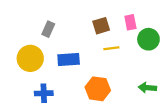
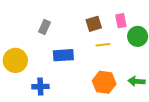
yellow circle: (30, 58) -> (15, 60), moved
orange hexagon: (98, 89) -> (104, 82), moved

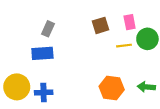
yellow line: (103, 45) -> (124, 46), moved
blue rectangle: (63, 55) -> (42, 53), moved
yellow circle: (15, 60) -> (17, 87), moved

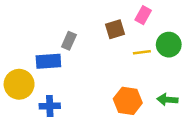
pink rectangle: (130, 22) -> (143, 15), moved, turned 40
gray rectangle: (48, 29) -> (69, 41), moved
yellow circle: (17, 87) -> (19, 84), moved

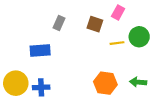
brown square: (115, 29) -> (95, 24), turned 35
gray rectangle: (69, 41) -> (59, 23), moved
yellow circle: (19, 84) -> (16, 83), moved

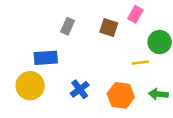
yellow line: (117, 43) -> (140, 63), moved
yellow circle: (16, 83) -> (30, 86), moved
blue cross: (41, 87) -> (80, 89), moved, turned -35

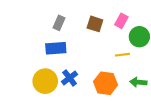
pink rectangle: (135, 14) -> (121, 21), moved
blue rectangle: (46, 58) -> (56, 48), moved
yellow circle: (30, 86) -> (45, 81), moved

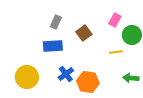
brown square: (95, 24) -> (84, 33), moved, turned 35
yellow circle: (45, 81) -> (27, 77), moved
orange hexagon: (106, 83) -> (88, 82), moved

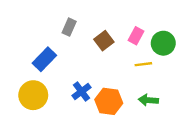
pink rectangle: (115, 20) -> (136, 36), moved
blue rectangle: (53, 46) -> (44, 59), moved, turned -42
green arrow: (131, 78) -> (148, 100), moved

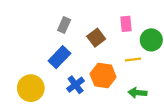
pink rectangle: (136, 36) -> (126, 24), moved, turned -35
blue rectangle: (44, 59) -> (59, 57), moved
orange hexagon: (109, 101) -> (103, 76), moved

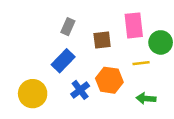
pink rectangle: (126, 24) -> (134, 25), size x1.5
brown square: (96, 38) -> (102, 40), turned 30

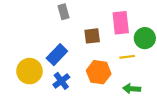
gray rectangle: (68, 27) -> (64, 12), moved, turned -40
blue cross: (80, 90) -> (61, 81), moved
yellow circle: (33, 94) -> (29, 71), moved

